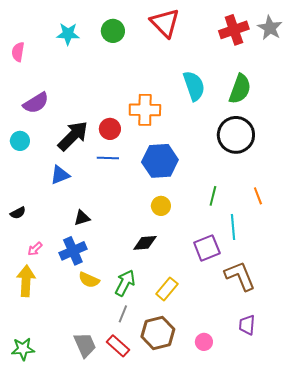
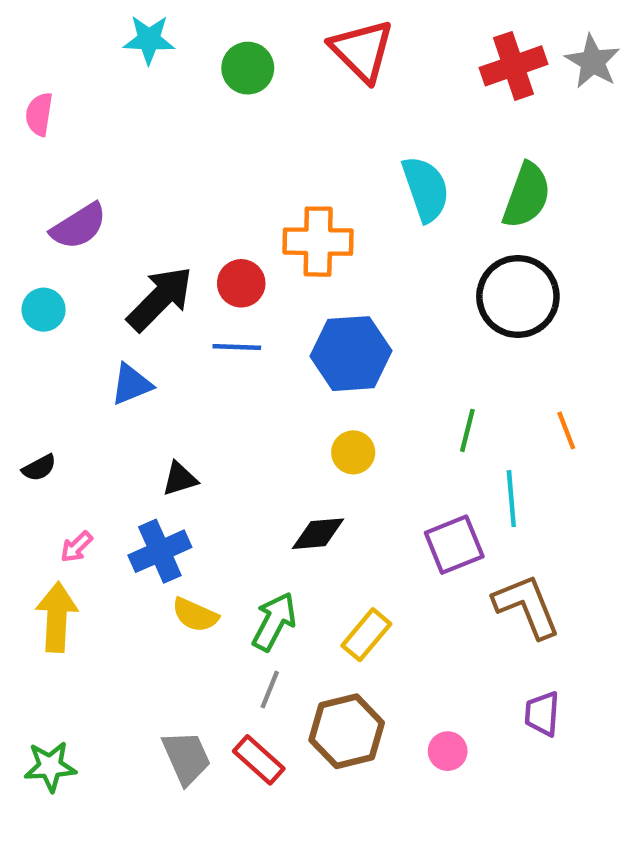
cyan star: (68, 34) -> (149, 40), moved

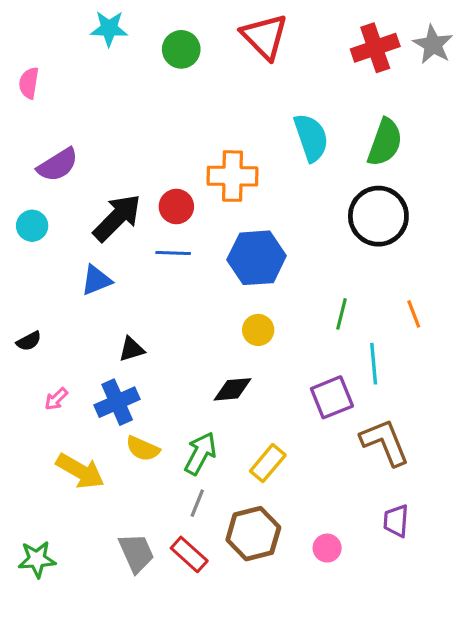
yellow arrow: (57, 617) -> (80, 471), moved, turned 117

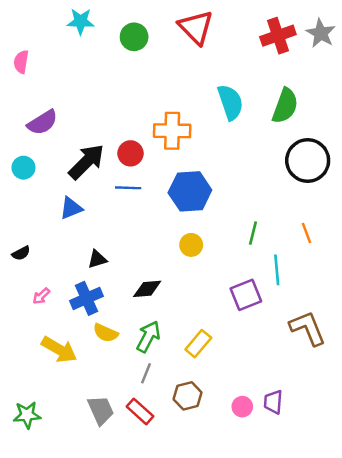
black circle: (378, 216) -> (308, 160), moved
black diamond: (233, 389) -> (147, 289), moved
brown L-shape: (385, 442) -> (308, 328), moved
purple trapezoid: (396, 521) -> (273, 402), moved
brown hexagon: (253, 534) -> (188, 396), size x0.7

